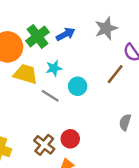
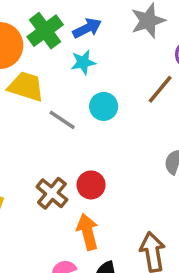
cyan star: (54, 68) -> (83, 62), moved

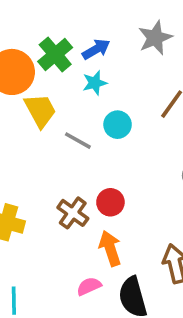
yellow trapezoid: (26, 87) -> (40, 110), turned 48

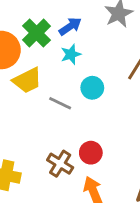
yellow trapezoid: (40, 110) -> (27, 80), turned 96

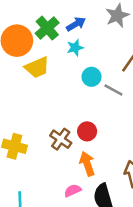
gray line: (60, 103) -> (113, 90), moved

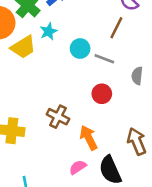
cyan star: (75, 48) -> (49, 31), moved
red circle: (87, 131) -> (102, 94), moved

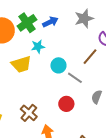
yellow trapezoid: (23, 47) -> (21, 64), moved

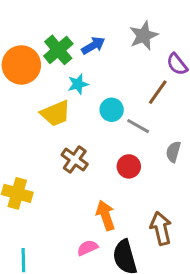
brown cross: (29, 113) -> (75, 160), moved

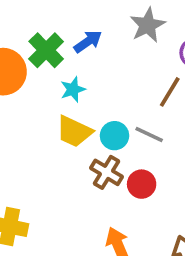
cyan circle: (112, 110) -> (114, 136), moved
yellow trapezoid: (56, 113) -> (74, 131), moved, turned 52
brown cross: (75, 160) -> (107, 172), moved

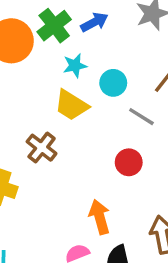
cyan circle: (114, 136) -> (113, 83), moved
brown cross: (107, 172) -> (42, 148), moved

